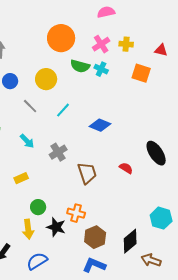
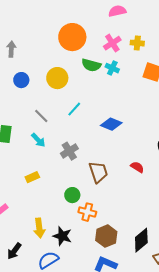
gray line: (30, 106) -> (41, 116), moved
green circle: (38, 207) -> (72, 195), moved
black star: (56, 227) -> (62, 236), moved

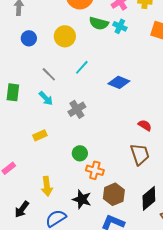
brown trapezoid: (98, 172) -> (140, 154), moved
black star: (62, 236) -> (82, 199), moved

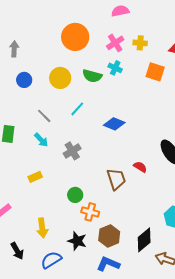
green semicircle: (99, 23) -> (92, 76), moved
brown trapezoid: (140, 154) -> (116, 179), moved
black arrow: (22, 209) -> (17, 251), turned -66

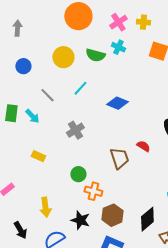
blue circle: (24, 80) -> (23, 66), moved
cyan arrow: (41, 140) -> (32, 116), moved
yellow rectangle: (35, 177) -> (38, 156), turned 48

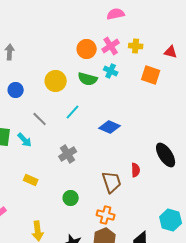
orange circle: (78, 16) -> (87, 49), moved, size x0.7
red semicircle: (143, 146) -> (136, 170), turned 56
orange cross: (93, 191) -> (106, 215), moved

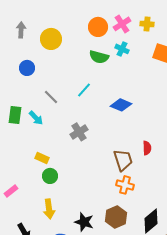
yellow circle: (56, 81) -> (51, 39), moved
green circle: (71, 198) -> (50, 176), moved
orange cross: (106, 215) -> (125, 185), moved

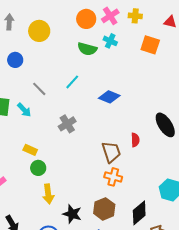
yellow arrow: (49, 209) -> (48, 194), moved

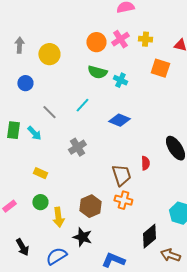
cyan cross: (110, 41) -> (120, 80), moved
green circle: (38, 168) -> (40, 202), moved
brown hexagon: (104, 209) -> (90, 206), moved

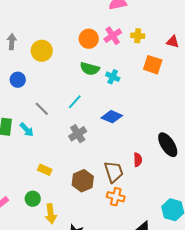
gray cross: (77, 147) -> (78, 134), moved
yellow rectangle: (40, 173) -> (45, 170), moved
brown hexagon: (90, 206) -> (83, 181), moved

